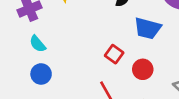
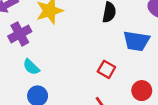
red circle: (143, 69) -> (142, 91), moved

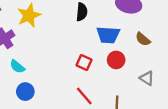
red circle: (142, 91) -> (116, 60), moved

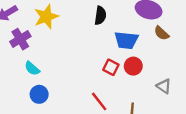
brown semicircle: (143, 39) -> (161, 33), moved
red square: (84, 63) -> (111, 67), moved

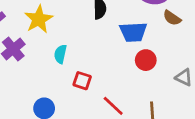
red square: (111, 67) -> (82, 81), moved
cyan semicircle: (32, 68) -> (60, 54), moved, turned 70

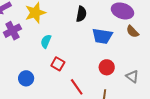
red circle: (146, 60) -> (107, 67), moved

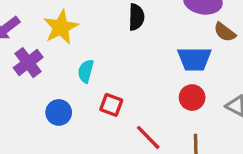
blue trapezoid: (102, 36) -> (194, 59), moved
blue circle: (26, 78) -> (59, 112), moved

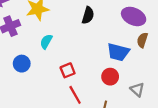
brown semicircle: (225, 32) -> (142, 40), turned 56
red square: (111, 105) -> (68, 70), moved, turned 32

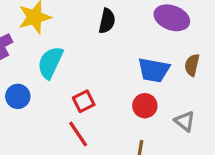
brown semicircle: (142, 40) -> (192, 65), moved
cyan semicircle: (46, 42) -> (50, 62), size x1.5
red line: (75, 95) -> (78, 134), moved

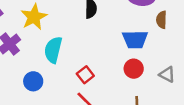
brown semicircle: (192, 65) -> (162, 20), moved

